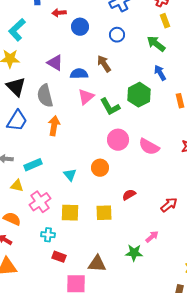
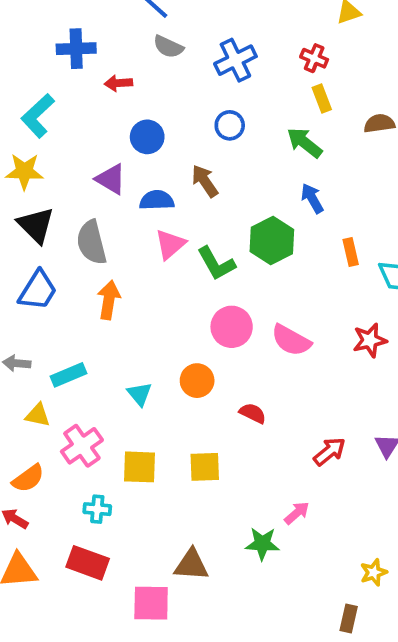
blue circle: (80, 27) -> (147, 137), moved
red semicircle: (129, 195) -> (253, 413), moved, turned 56
orange semicircle: (12, 219) -> (28, 478), turned 120
red rectangle: (59, 257) -> (88, 563), moved, size x1.5

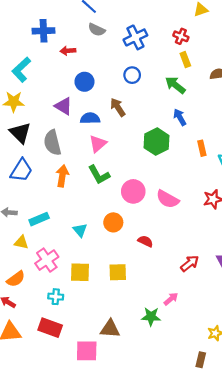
green L-shape: (216, 264) -> (99, 175), moved

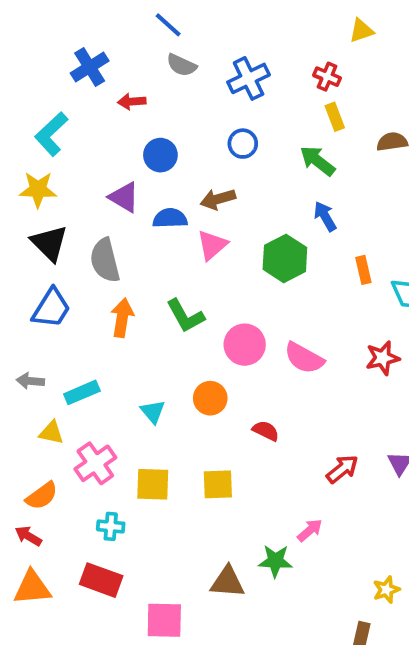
blue cross: (44, 31) -> (90, 67), turned -30
brown arrow: (118, 107) -> (218, 199), turned -72
pink triangle: (98, 144) -> (212, 245), moved
brown triangle: (110, 329) -> (227, 582), moved

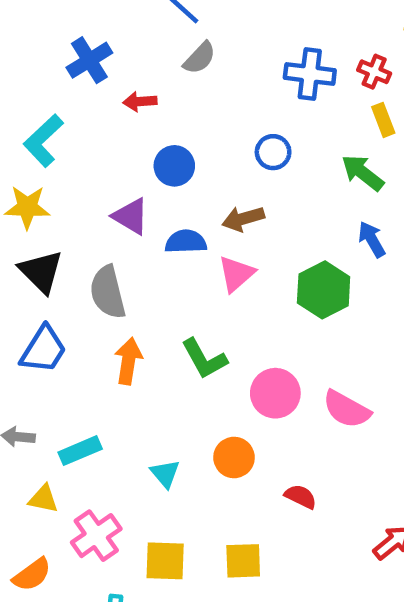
gray semicircle: (182, 65) -> (200, 58), turned -72
blue cross: (249, 78) -> (310, 74), moved, turned 33

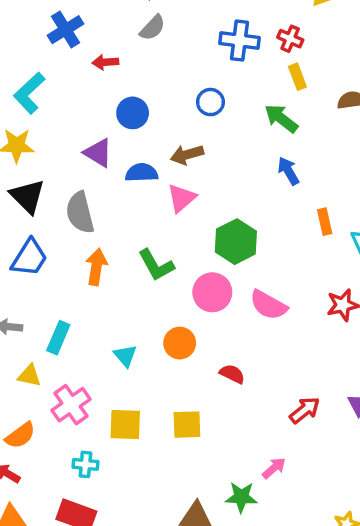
green hexagon: (324, 290) -> (236, 242), moved
cyan rectangle: (80, 451) -> (58, 338), turned -44

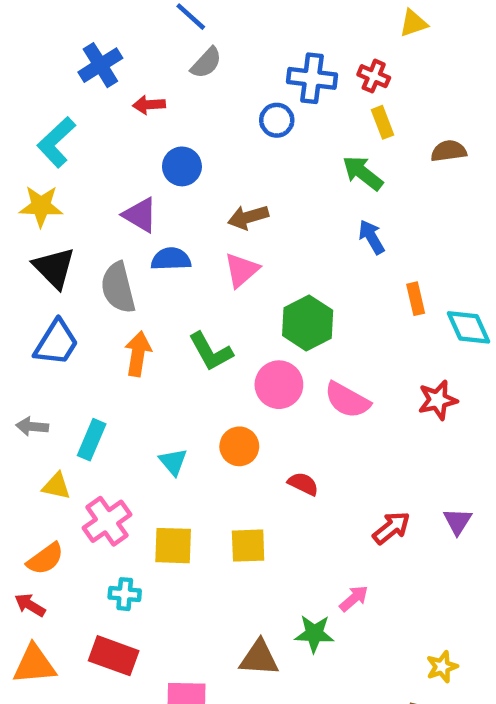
blue circle: (210, 102) -> (277, 120), moved
blue semicircle: (142, 173) -> (171, 259), moved

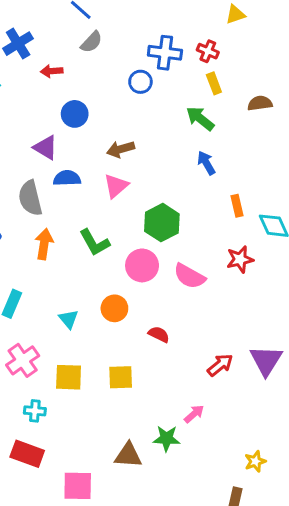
red star: (438, 400) -> (240, 259), moved
purple triangle: (457, 521) -> (266, 360), size x1.6

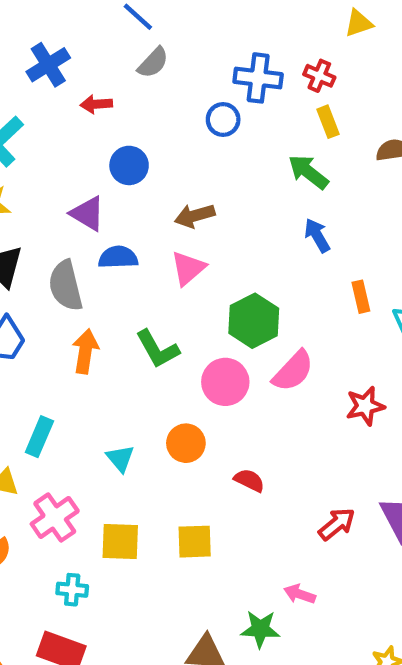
red star: (240, 259) -> (365, 406), moved
pink semicircle: (189, 276) -> (293, 371), moved, turned -76
pink arrow: (194, 414) -> (300, 594), turned -120

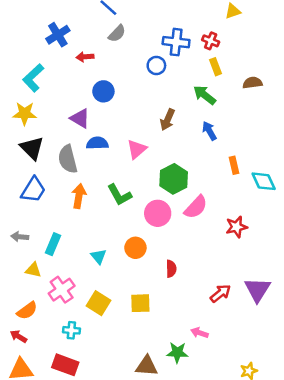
brown arrow: (195, 216) -> (167, 120), moved, turned -50
red semicircle: (249, 480) -> (171, 269), turned 63
yellow square: (120, 542) -> (99, 303), turned 30

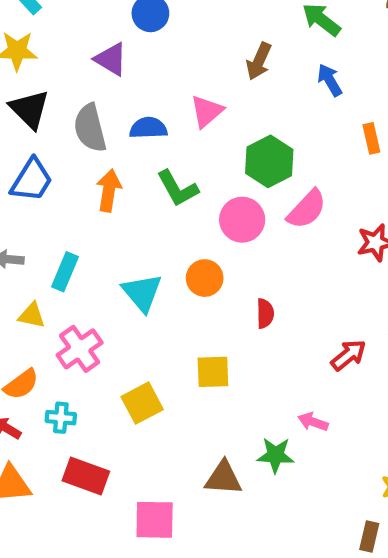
blue semicircle: (97, 143) -> (148, 128), moved
cyan triangle: (99, 256) -> (142, 293), size x1.5
yellow square: (99, 303) -> (142, 403), moved, turned 30
cyan cross: (71, 330) -> (61, 418), moved

